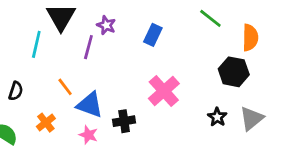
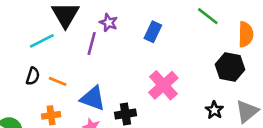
cyan line: (36, 44) -> (42, 41), turned 50
orange line: (65, 87) -> (58, 81), moved, turned -30
black semicircle: (16, 91) -> (33, 76), moved
orange cross: (46, 123) -> (51, 115), turned 30

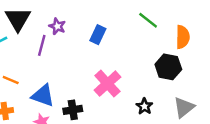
black star: (214, 110) -> (144, 106), moved

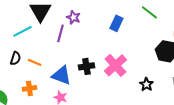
blue rectangle: (98, 35) -> (116, 23), moved
black cross: (73, 110) -> (86, 66), moved

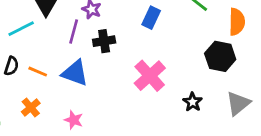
black cross: (86, 66) -> (104, 41), moved
blue triangle: (61, 75) -> (75, 73), moved
orange cross: (29, 88) -> (31, 108), turned -32

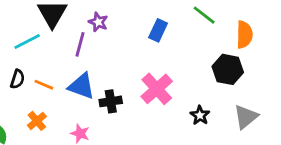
black cross: (104, 41) -> (111, 101), moved

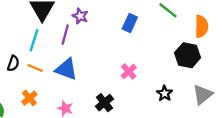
cyan line: (27, 42) -> (34, 40), moved, turned -45
pink cross: (157, 89) -> (129, 71), size x0.6
black cross: (111, 101) -> (104, 103), moved, turned -30

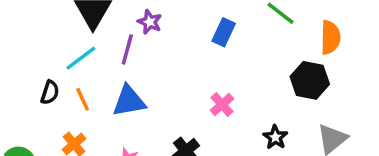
cyan line: (34, 40) -> (81, 58), turned 35
orange line: (35, 68) -> (83, 99), turned 42
blue triangle: (66, 69) -> (129, 101), turned -30

